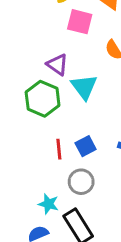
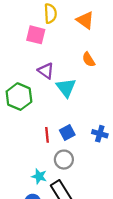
pink square: (80, 22) -> (36, 35), moved
green hexagon: (43, 99) -> (19, 97), moved

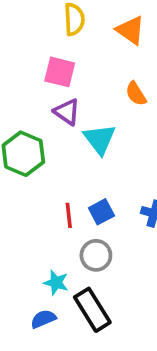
pink square: (36, 35) -> (60, 72), moved

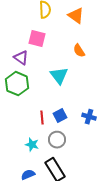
purple triangle: (67, 112) -> (21, 58), moved
cyan star: (56, 283) -> (32, 145), moved

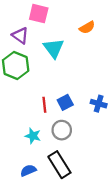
orange semicircle: (79, 51) -> (87, 27), turned -88
cyan triangle: (59, 76) -> (54, 48), moved

